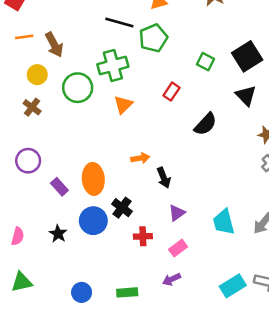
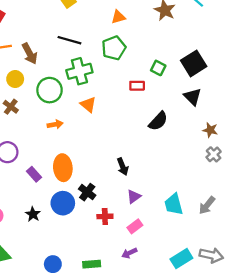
black line: (119, 22) -> (69, 40), moved
red rectangle: (172, 92) -> (137, 86), moved, turned 56
orange triangle: (123, 105) -> (88, 104), turned -35
orange arrow: (140, 158) -> (55, 124), moved

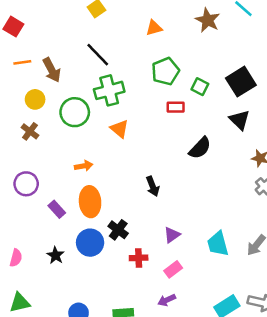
black line: (69, 40) -> (98, 55), turned 30
green pentagon: (114, 48) -> (165, 71), moved
orange arrow: (55, 124) -> (84, 166), moved
black arrow: (123, 167) -> (153, 186), moved

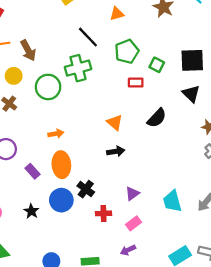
black line: (98, 55) -> (88, 37), moved
black square: (241, 82) -> (192, 60), turned 30
orange triangle: (119, 129) -> (115, 122), moved
black arrow: (153, 186) -> (116, 151), turned -77

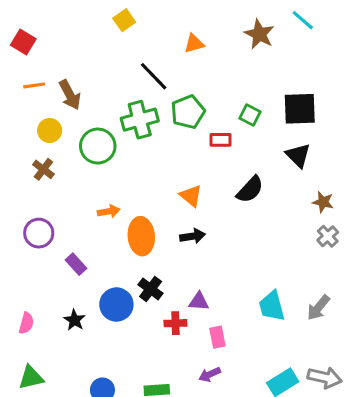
green pentagon: (127, 51) -> (188, 112), moved
orange ellipse: (61, 165) -> (141, 236), moved
purple triangle: (132, 193) -> (199, 301), moved, turned 40
pink rectangle: (133, 223) -> (217, 337), turned -64

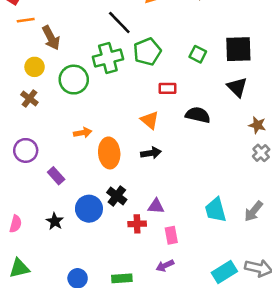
orange line: (34, 85) -> (26, 20), moved
red rectangle: (221, 140) -> (167, 88), moved
black semicircle: (250, 190) -> (198, 115), turned -120

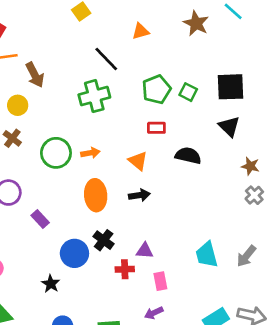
green pentagon: (147, 52) -> (156, 89), moved
green circle: (74, 80) -> (56, 153), moved
orange arrow: (83, 133) -> (90, 153), moved
black star: (55, 221) -> (51, 284), moved

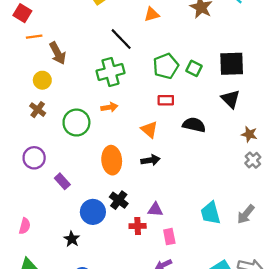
orange arrow: (90, 153) -> (109, 107), moved

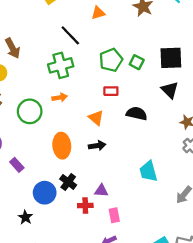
cyan trapezoid: (210, 213) -> (148, 171), moved

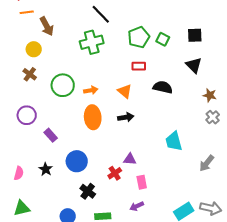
black square: (171, 58) -> (195, 35), size x0.7
orange arrow: (60, 97) -> (91, 90), moved
black cross: (68, 182) -> (88, 191), moved
red cross: (85, 206) -> (115, 173), turned -32
black star: (25, 217) -> (46, 169), moved

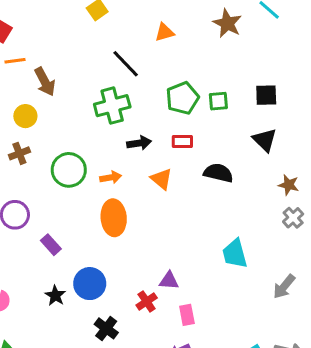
green square: (163, 39) -> (218, 101), turned -32
brown cross: (30, 74) -> (19, 153), turned 32
black arrow: (126, 117) -> (139, 143), moved
black star: (46, 169) -> (55, 296), moved

